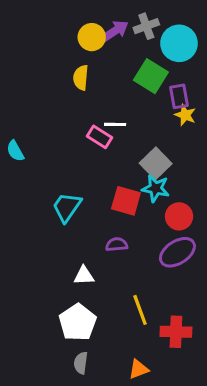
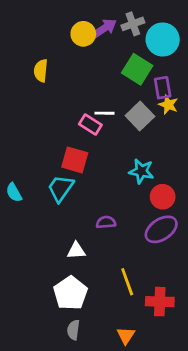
yellow semicircle: (81, 78) -> (41, 71), moved
cyan semicircle: (15, 151) -> (14, 193), moved
gray square: (156, 163) -> (140, 116), moved
red square: (126, 201) -> (75, 160), moved
orange triangle: (138, 369) -> (126, 336), turned -36

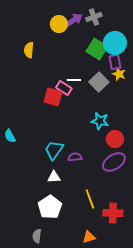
cyan circle: (163, 39) -> (115, 43), moved
red square: (75, 160) -> (53, 97), moved
cyan trapezoid: (61, 188) -> (54, 150), moved
gray semicircle: (73, 330) -> (37, 236), moved
orange triangle: (126, 336) -> (89, 237), turned 40

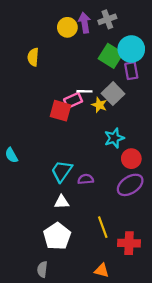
purple arrow: (74, 20) -> (84, 23), turned -66
yellow star: (119, 74) -> (99, 105), moved
pink rectangle: (64, 88) -> (73, 100), turned -56
cyan star: (100, 121) -> (114, 138), turned -30
orange triangle: (89, 237) -> (102, 271), turned 32

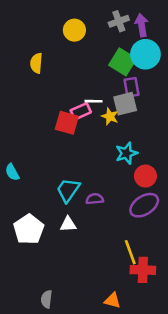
purple arrow: (84, 23) -> (142, 25), moved
purple rectangle: (131, 71) -> (131, 87), moved
gray square: (113, 94) -> (125, 104), turned 30
yellow line: (103, 227) -> (130, 252), moved
white pentagon: (57, 236) -> (29, 229), moved

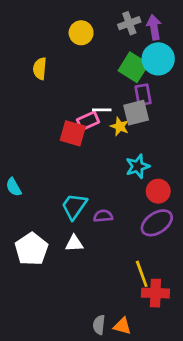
gray semicircle: (46, 299) -> (99, 325), moved

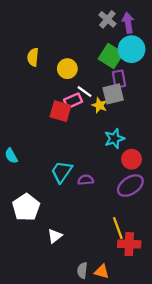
gray cross: (129, 23) -> (107, 19), turned -30
yellow circle: (81, 33) -> (67, 69), moved
white line: (102, 110) -> (85, 92), turned 35
white triangle: (74, 243) -> (55, 236), moved, turned -35

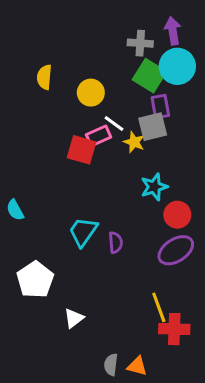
gray cross: (107, 19) -> (140, 43), moved, turned -36
purple semicircle: (86, 180) -> (116, 243), turned 91

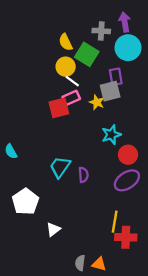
green square: (150, 76) -> (87, 54), moved
yellow semicircle: (44, 77) -> (66, 42), moved, turned -30
white line: (114, 123) -> (72, 81), moved
red square: (82, 150) -> (59, 108), turned -30
yellow line: (159, 307) -> (115, 222), turned 30

